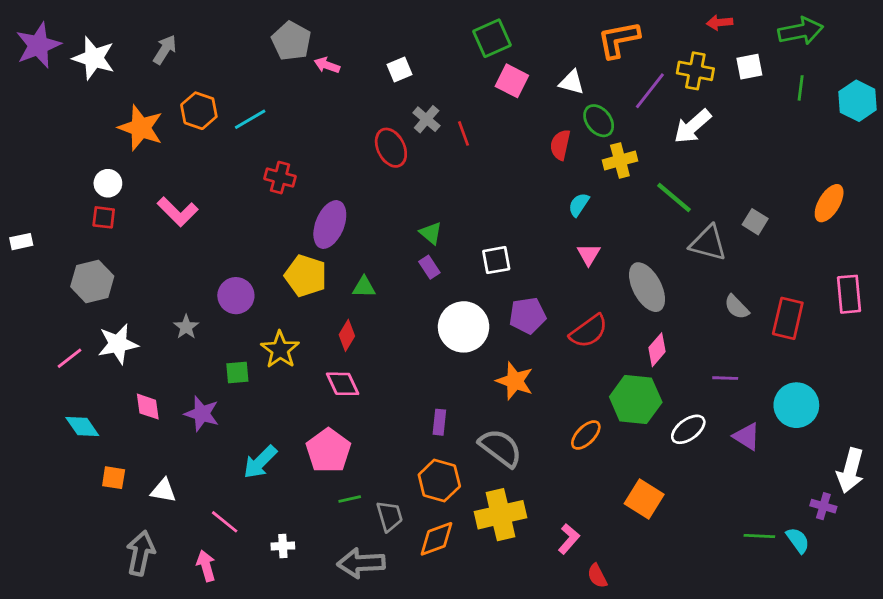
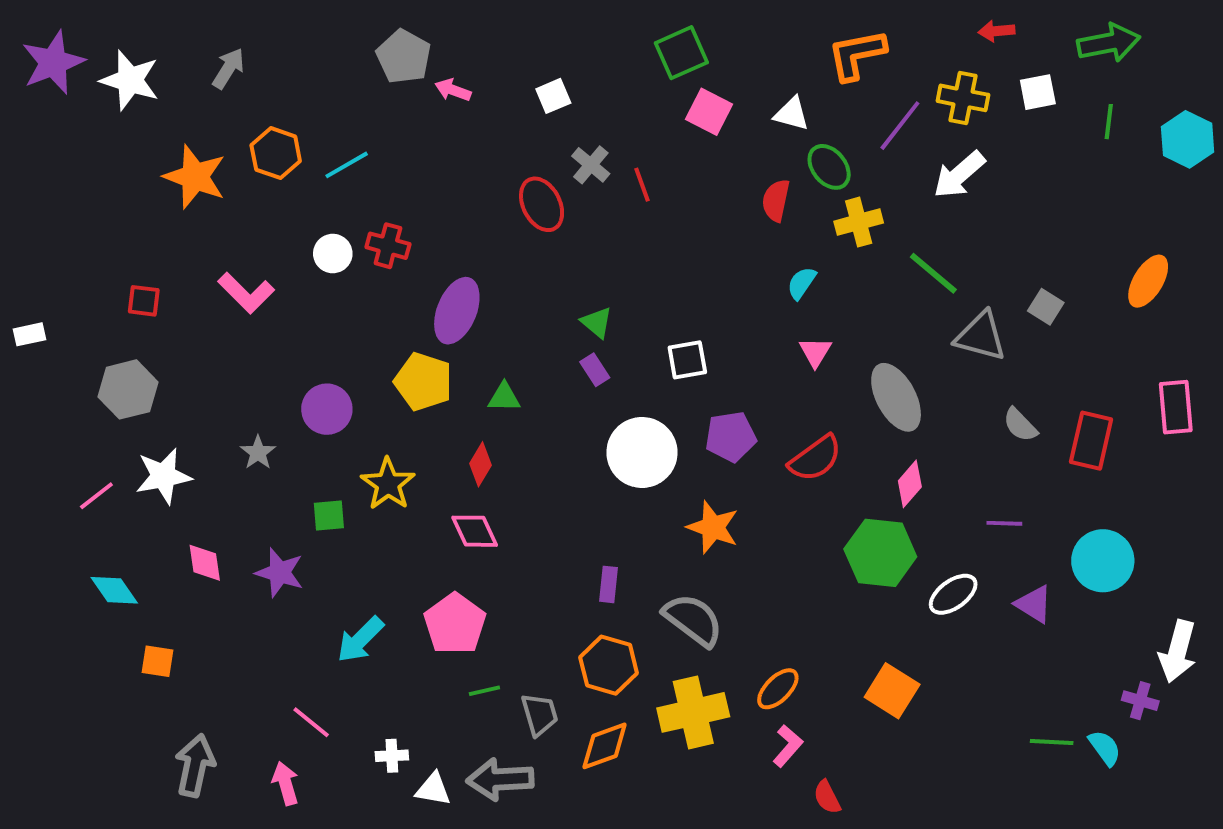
white circle: (108, 183) -> (333, 254), moved
orange ellipse: (586, 435) -> (778, 689), moved
white triangle: (163, 490) -> (433, 789), moved

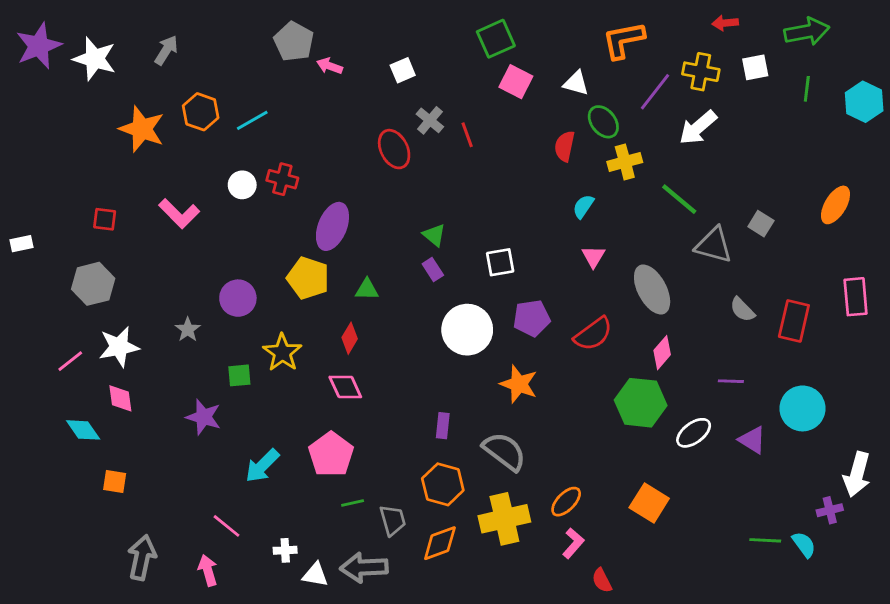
pink diamond: (205, 563) -> (120, 398), moved
purple cross: (1140, 701) -> (830, 510), turned -30

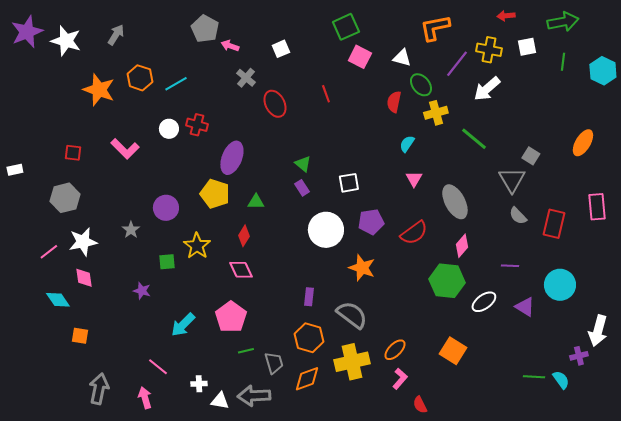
gray cross: (430, 120) -> (246, 78), moved
gray triangle: (714, 245) -> (512, 180), moved, turned 44
purple star: (203, 417) -> (142, 291), size x0.7

